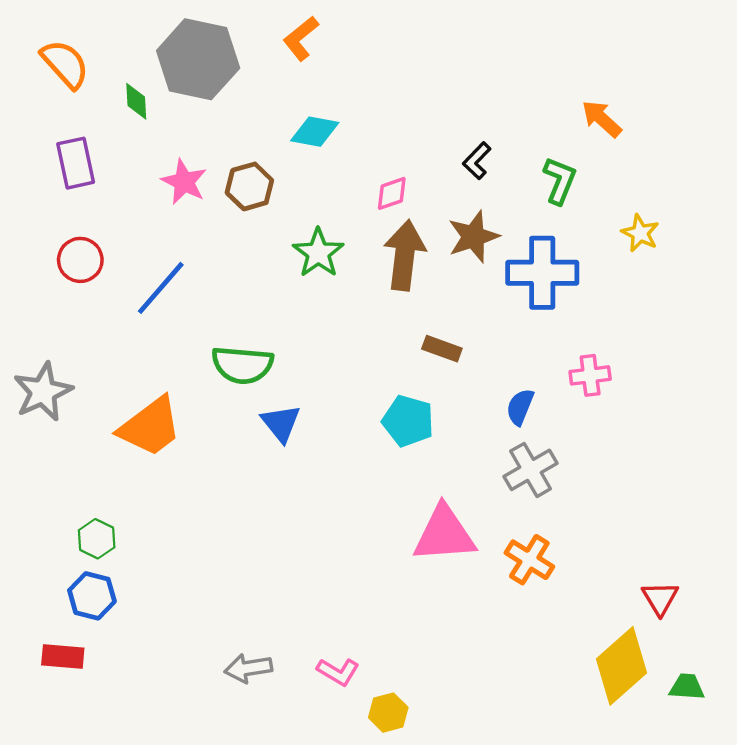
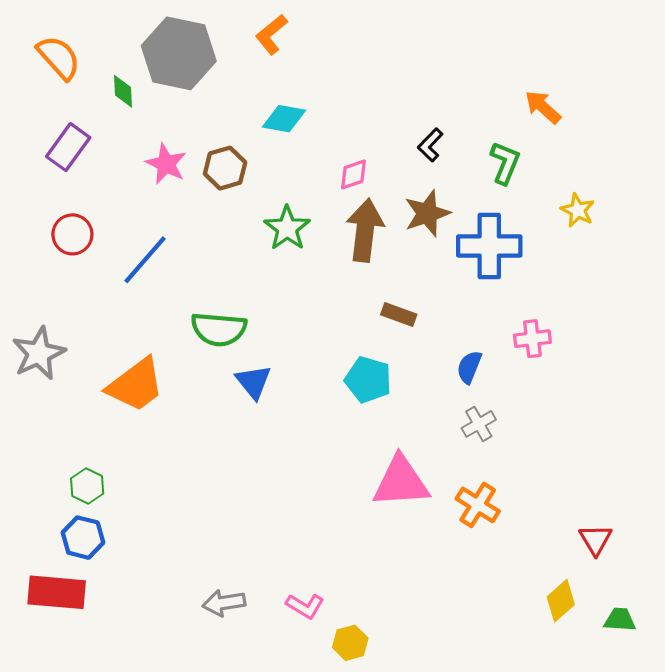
purple rectangle: (76, 163) -> (68, 147), turned 48
gray cross: (531, 470) -> (479, 424), size x0.7
red rectangle: (63, 657) -> (57, 592), size x1.5
yellow diamond: (622, 666) -> (561, 601), size x0.6

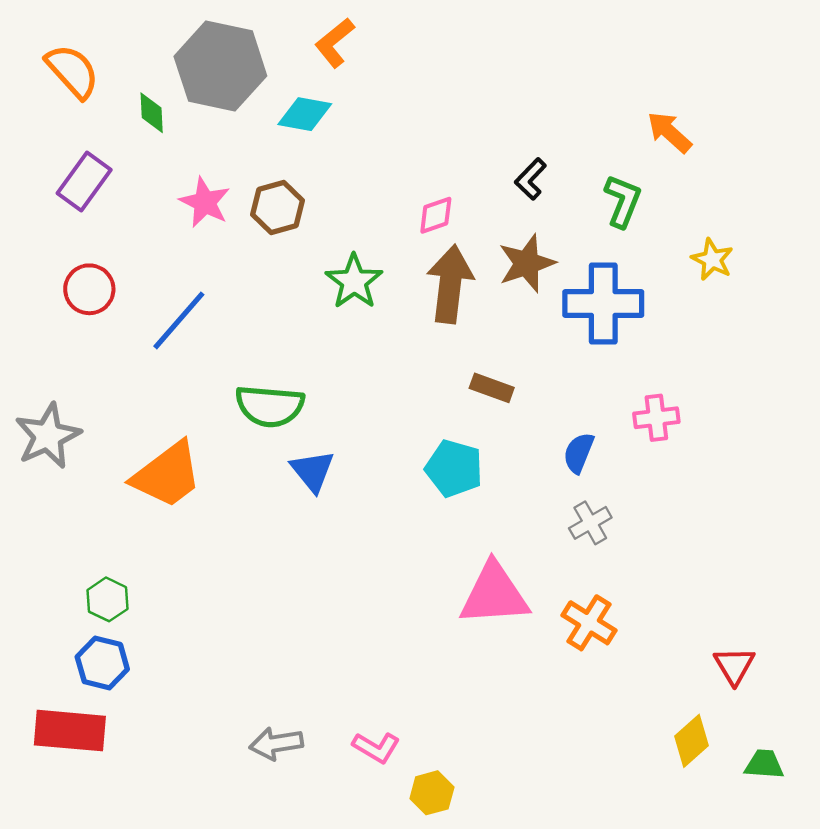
cyan diamond: (284, 119) -> (305, 114), moved

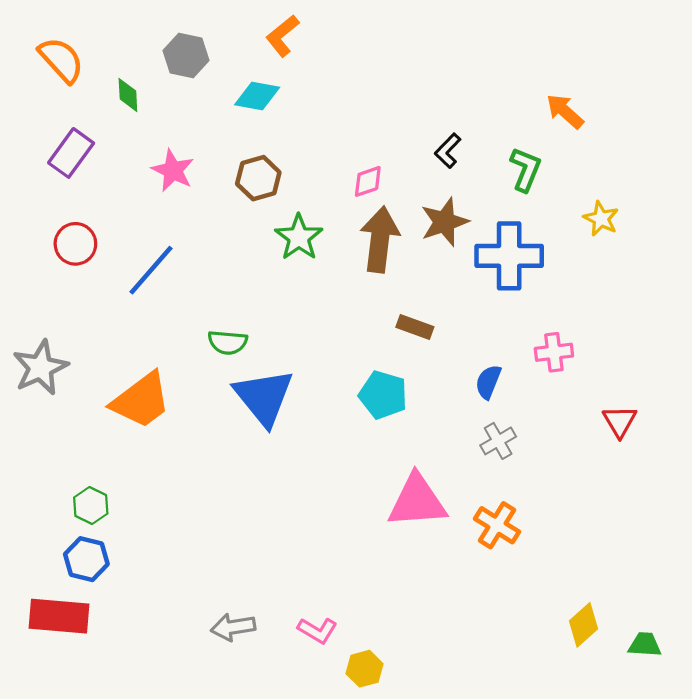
gray hexagon: (220, 66) -> (186, 55), size x0.6
brown hexagon: (278, 208) -> (258, 178), moved
green semicircle: (270, 406) -> (228, 342), size x0.7
blue triangle: (313, 471) -> (264, 397), size x1.6
red triangle: (734, 666) -> (620, 421), moved

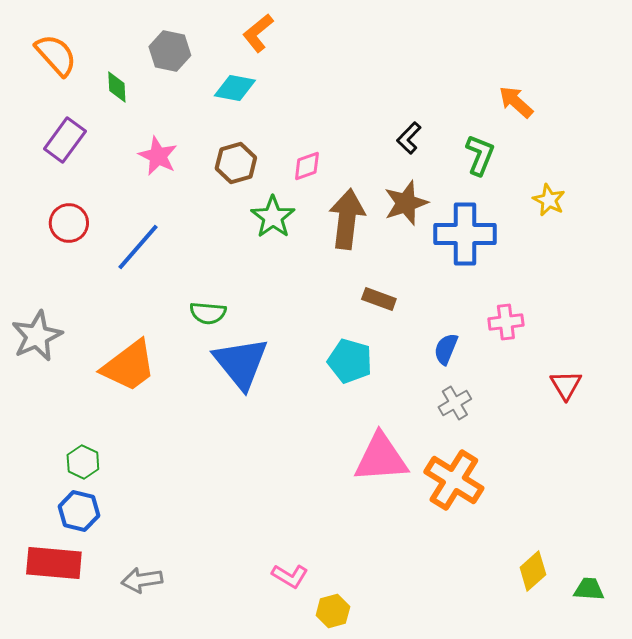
pink diamond: (368, 181) -> (307, 166), moved
orange cross: (497, 525) -> (454, 480), size x1.4
gray arrow: (233, 627) -> (142, 580), moved

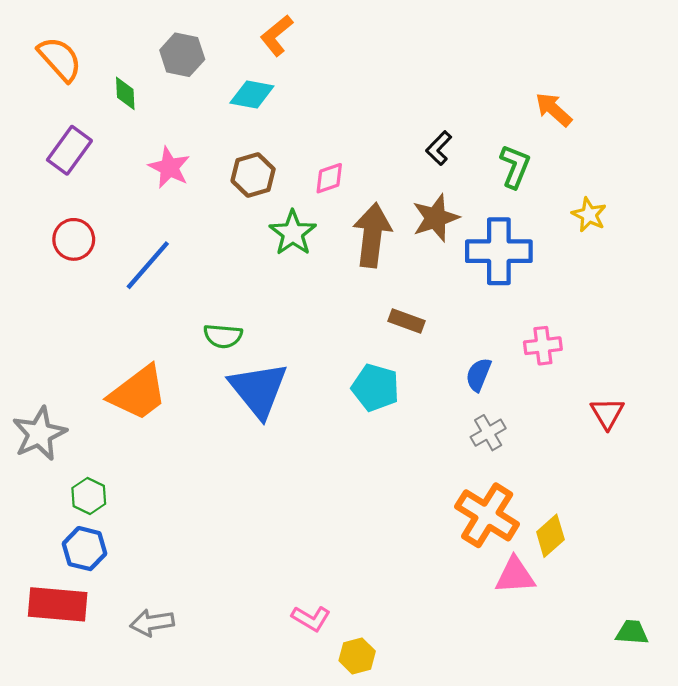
gray star: (37, 336) -> (39, 434), moved
pink triangle: (381, 458) -> (515, 575), moved, size x0.7
yellow diamond: (533, 571) -> (550, 536), moved

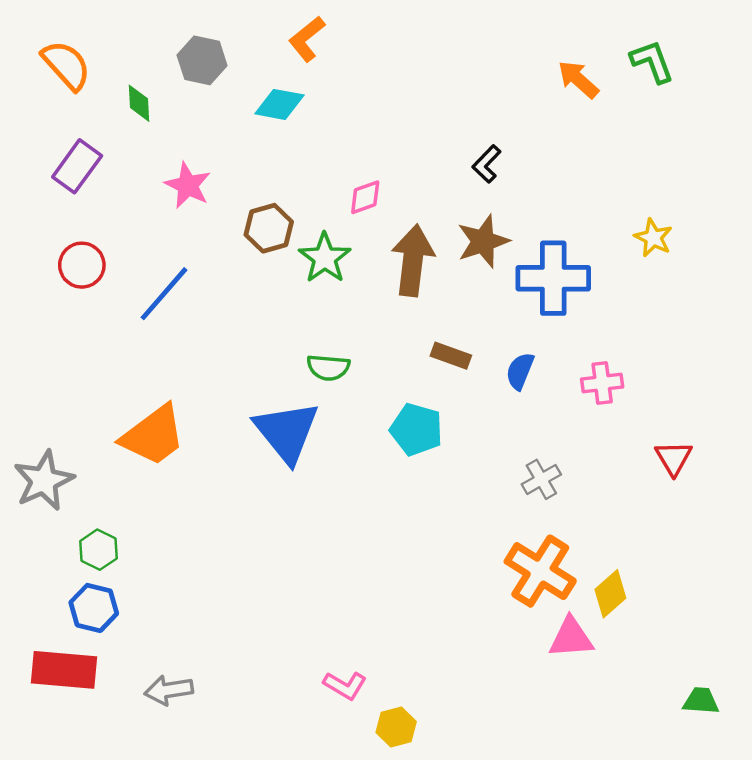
orange arrow: (554, 109) -> (578, 79), moved
green L-shape: (515, 166) -> (652, 62), moved, turned -42
brown hexagon: (253, 175) -> (269, 228), moved
green semicircle: (223, 336) -> (328, 367), moved
blue semicircle: (478, 375) -> (520, 371), moved

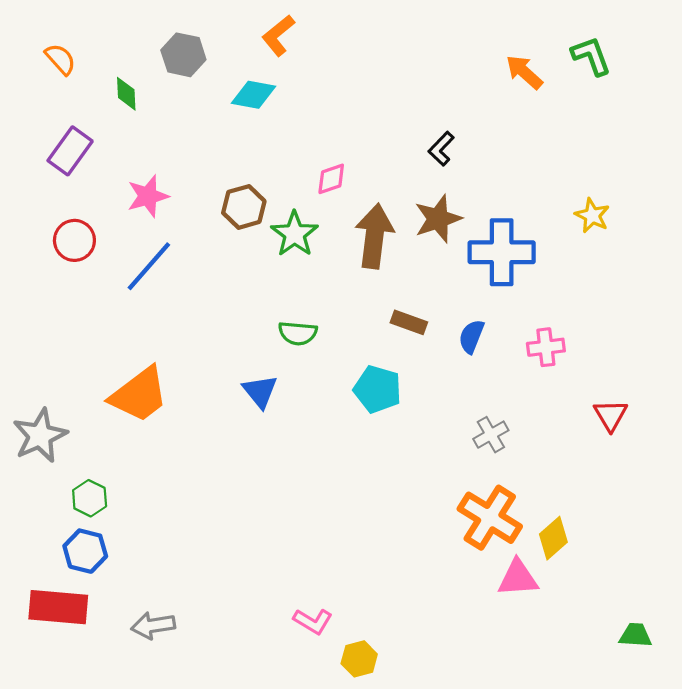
orange semicircle: (66, 65) -> (60, 59), size x0.7
pink star: (188, 185) -> (148, 196), moved, turned 30
blue triangle: (287, 432) -> (260, 391), size x0.6

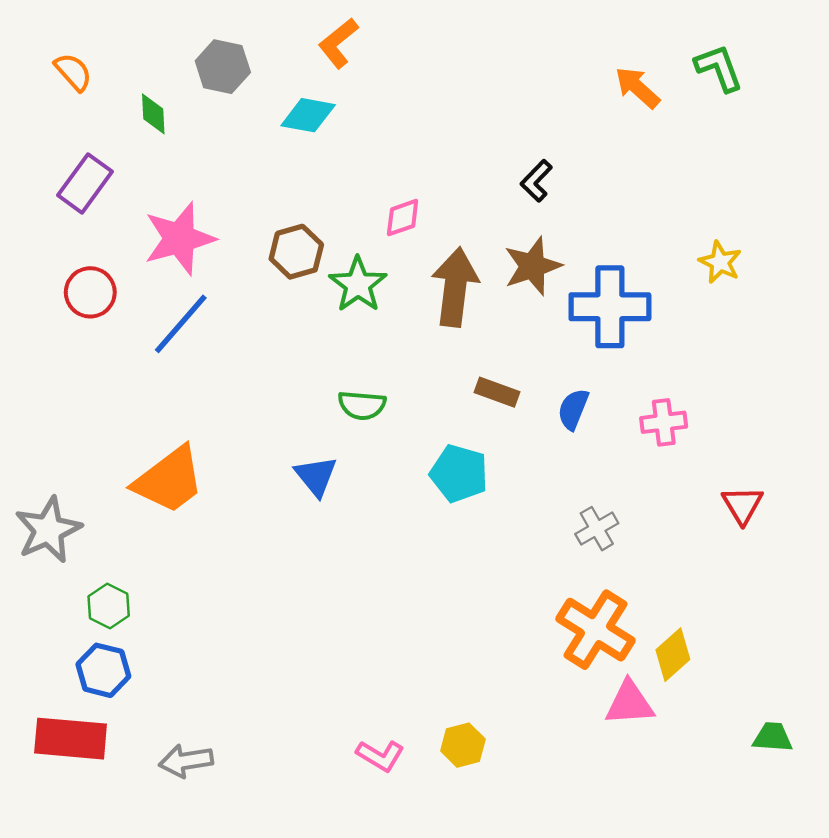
pink star: (148, 196) -> (179, 239), size x1.4
green trapezoid: (635, 635) -> (773, 737), moved
yellow hexagon: (359, 659) -> (463, 745), moved

